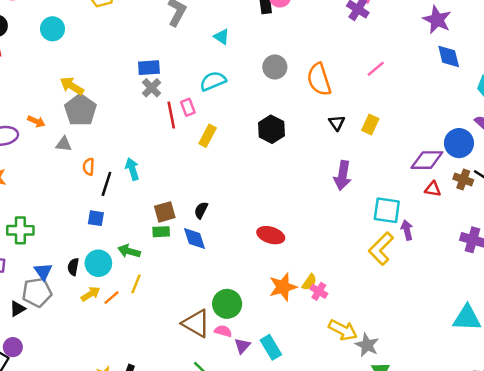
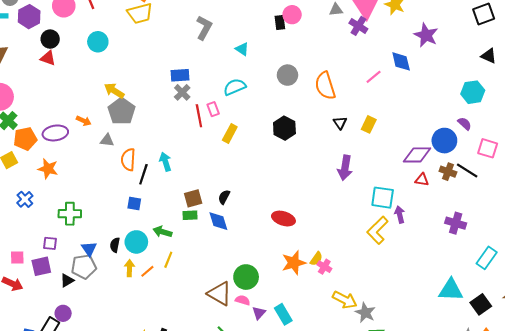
blue diamond: (449, 57) -> (401, 61), moved
orange semicircle: (89, 167) -> (128, 160), size x1.5
yellow arrow: (90, 294) -> (129, 268), turned -56

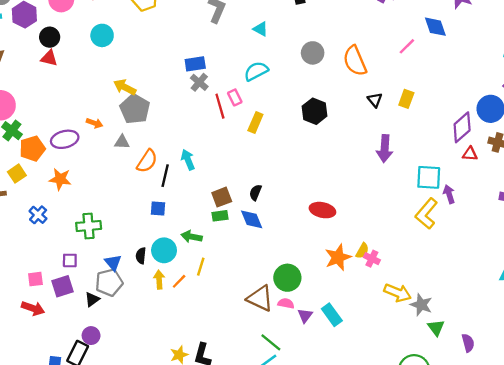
purple diamond: (417, 155) -> (462, 127), turned -36
orange semicircle: (128, 160) -> (147, 161), turned -145

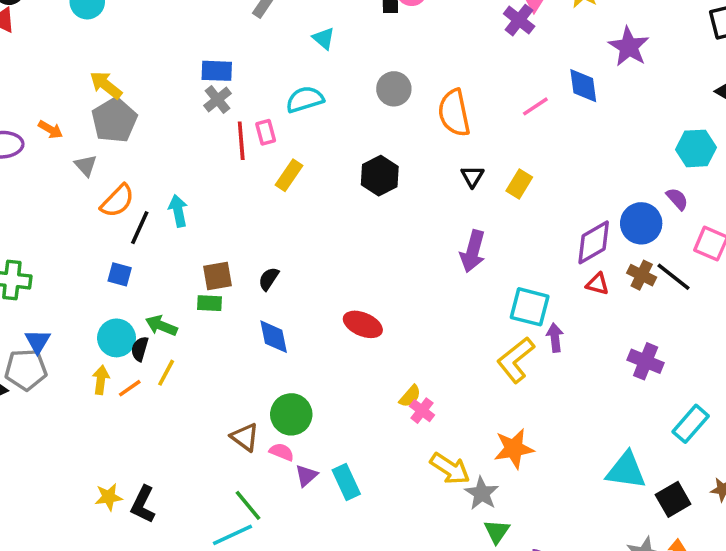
gray triangle: (122, 142) -> (86, 165), turned 35
blue diamond: (252, 219) -> (274, 337), moved
black semicircle: (141, 256) -> (140, 349), moved
orange star: (338, 257) -> (514, 449), moved
brown triangle: (260, 298) -> (245, 437), size x0.7

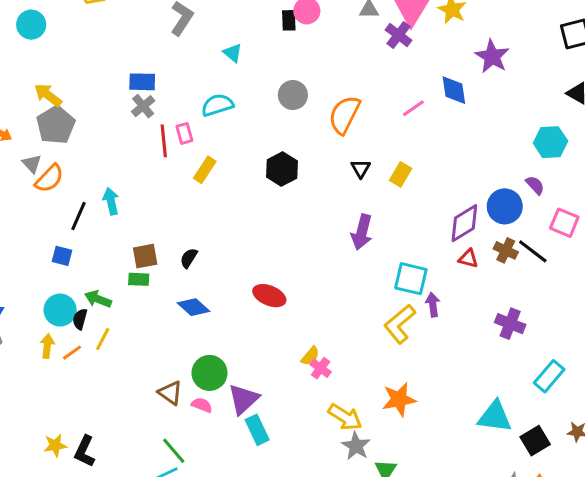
orange semicircle: (454, 113) -> (344, 115), turned 39
orange semicircle: (117, 201) -> (49, 178), moved
blue diamond: (274, 337) -> (194, 307), turned -36
purple triangle: (306, 476) -> (243, 399), moved, size x1.6
gray star: (482, 493) -> (356, 446), moved

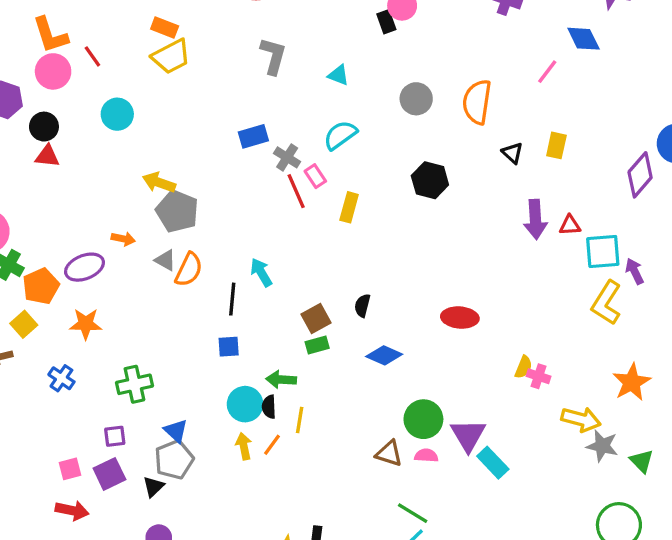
gray cross: (143, 106) -> (287, 157), moved
red triangle: (468, 258) -> (570, 225), moved

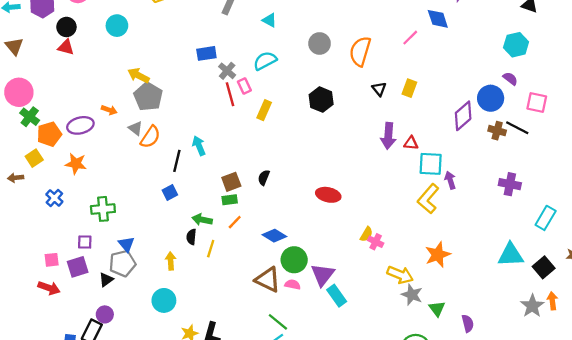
blue square: (229, 347) -> (170, 192), turned -32
blue diamond: (384, 355) -> (274, 236), moved
cyan circle: (245, 404) -> (164, 300), moved
orange line: (272, 445) -> (235, 222), moved
brown triangle: (389, 453) -> (268, 280), size x1.4

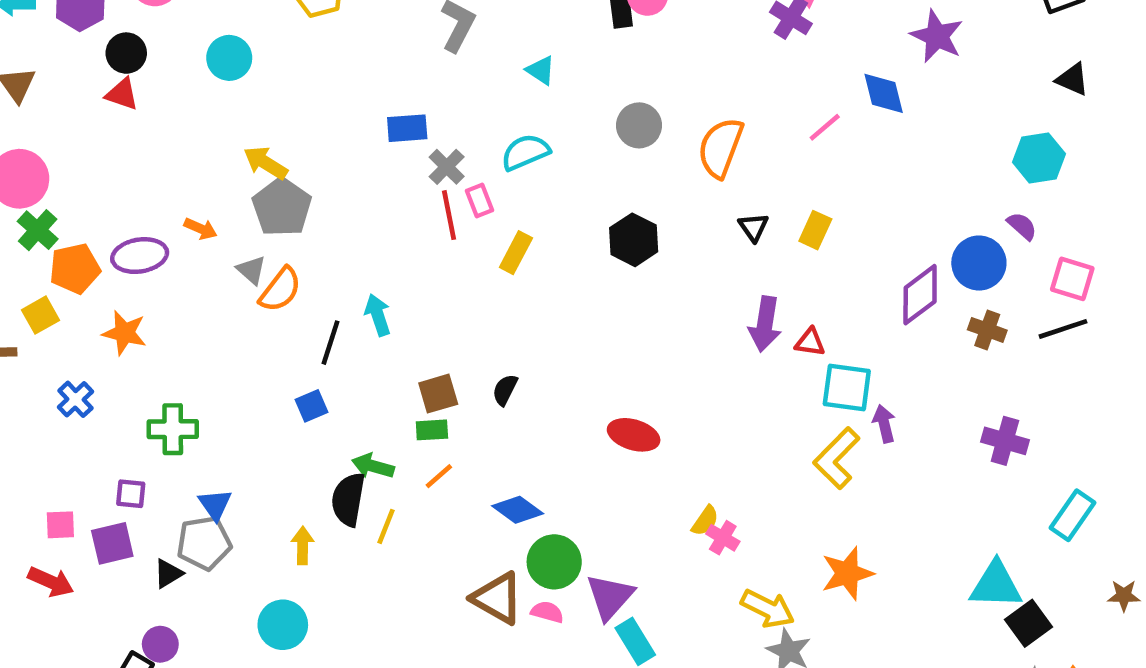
black line: (517, 128) -> (1063, 329), moved, turned -50
black semicircle: (191, 237) -> (348, 499), size x1.6
black square: (544, 267) -> (1028, 623), moved

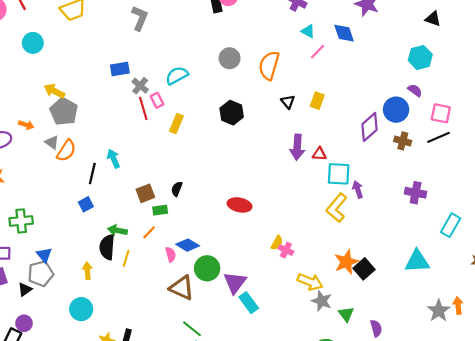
cyan triangle: (541, 70) -> (308, 31), moved
green rectangle: (432, 430) -> (160, 210), moved
pink semicircle: (547, 612) -> (171, 254), moved, turned 64
black square: (1028, 623) -> (364, 269), moved

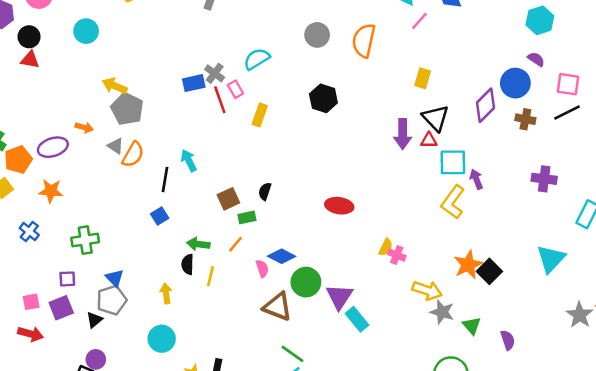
blue rectangle: (120, 69) -> (194, 83), moved
black triangle: (288, 102) -> (436, 118), moved, size x1.6
black semicircle: (107, 247) -> (188, 264), size x0.7
cyan triangle: (417, 261) -> (551, 259), turned -40

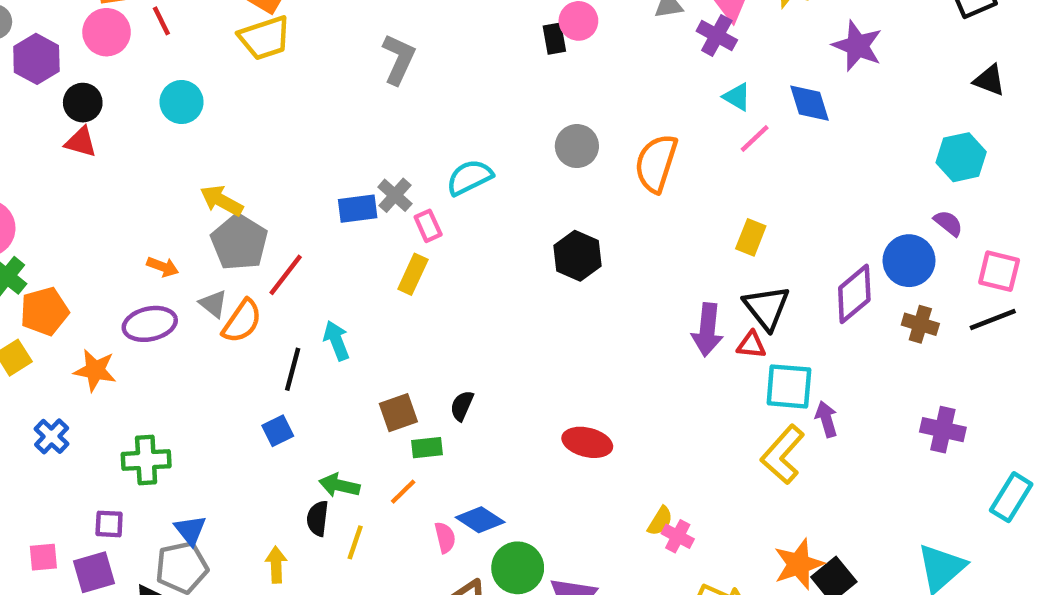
red line: (220, 100) -> (286, 275), moved, turned 52
yellow rectangle: (260, 115) -> (413, 274), moved
purple ellipse: (53, 147) -> (150, 324), moved

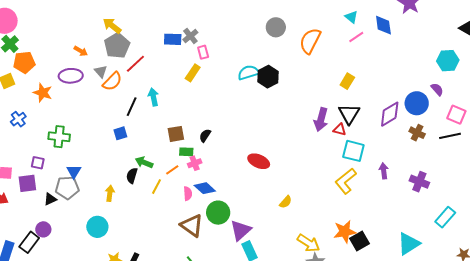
cyan semicircle: (470, 177) -> (248, 73), moved
purple arrow: (826, 419) -> (384, 171), moved
pink cross: (678, 536) -> (195, 163), moved, turned 32
yellow line: (355, 542) -> (156, 187), moved

